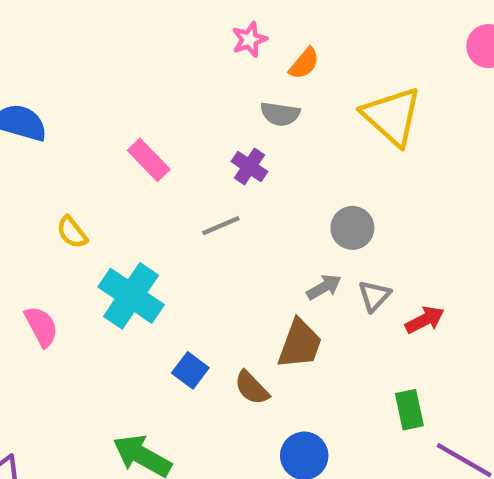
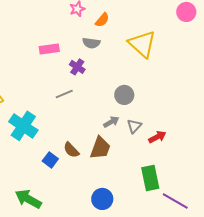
pink rectangle: (149, 160) -> (49, 49), moved, turned -54
brown semicircle: (252, 388) -> (71, 150), moved
green rectangle: (409, 410) -> (150, 178), size x1.4

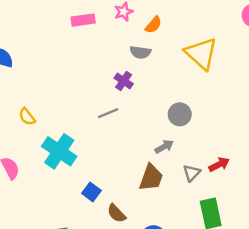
pink rectangle: (49, 49) -> (83, 20), moved
gray triangle: (134, 126) -> (192, 173), moved
brown semicircle: (71, 150) -> (116, 213), moved

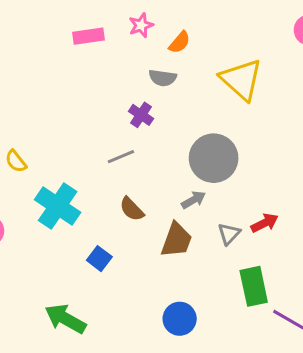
gray circle: (180, 114) -> (214, 158), size x1.6
brown semicircle: (116, 213) -> (132, 209), moved

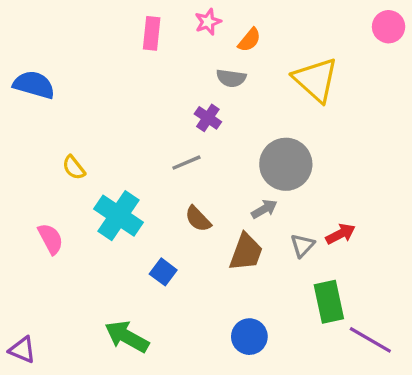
pink rectangle: (88, 36) -> (152, 33), turned -76

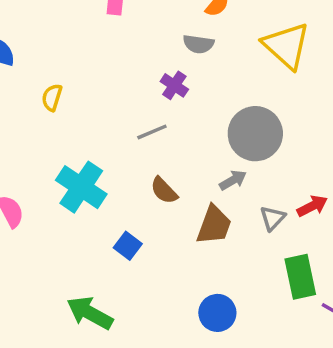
yellow semicircle: (74, 168) -> (52, 97), moved, turned 55

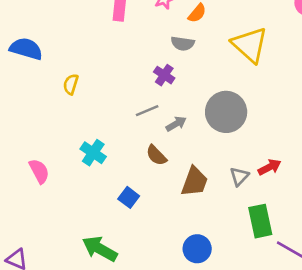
gray arrow: (233, 180) -> (176, 124), moved
cyan cross: (81, 187) -> (93, 153), size x0.7

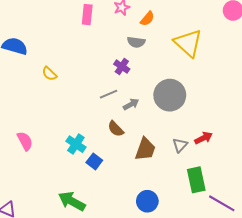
yellow semicircle: (71, 84) -> (49, 74), turned -63
cyan cross: (93, 153) -> (76, 144), moved

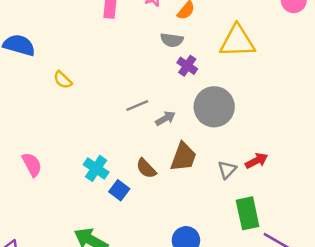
yellow triangle: (188, 43) -> (237, 41), turned -44
purple cross: (122, 67) -> (187, 66), moved
brown semicircle: (116, 129) -> (146, 168), moved
brown trapezoid: (145, 149) -> (183, 157), moved

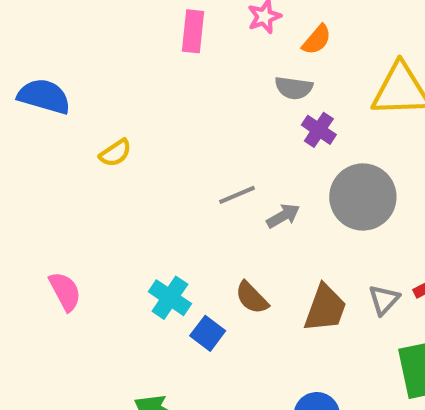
yellow semicircle: (63, 80) -> (115, 153), turned -78
brown trapezoid: (183, 157) -> (325, 308), moved

